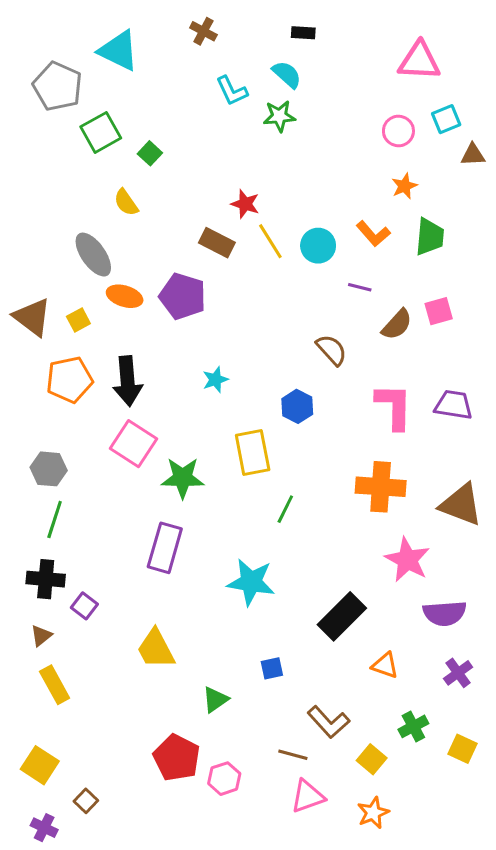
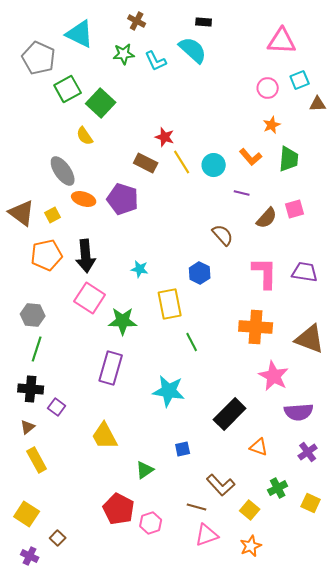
cyan semicircle: (287, 74) -> (193, 50), size x1.4
green star: (279, 116) -> (124, 54), moved
green square: (150, 153) -> (101, 103), size x1.8
cyan star: (215, 380) -> (140, 269), moved, turned 30
green line: (285, 509) -> (192, 342), turned -54

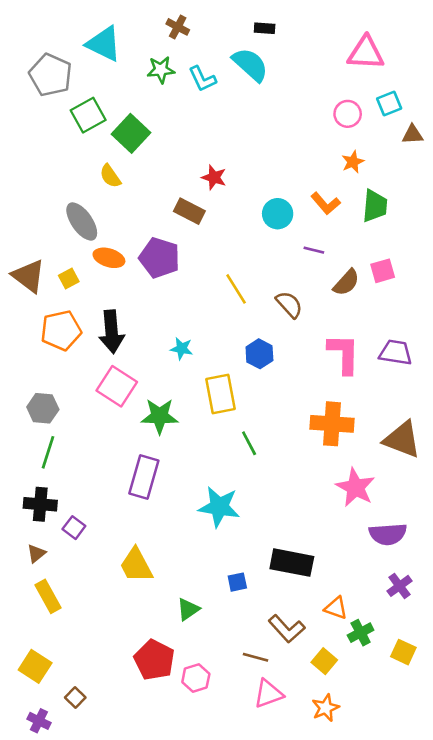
yellow line: (182, 162) -> (236, 289), moved
black rectangle: (230, 414) -> (292, 563), moved, turned 56
orange triangle: (259, 447) -> (336, 608), moved

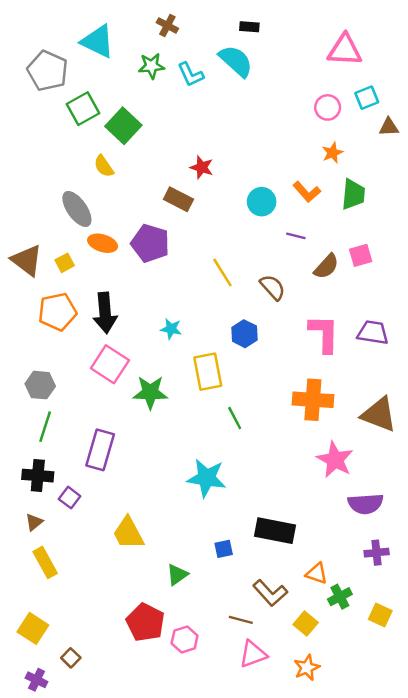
purple rectangle: (144, 477) -> (100, 450), moved
purple cross: (399, 586) -> (377, 553), turned 30

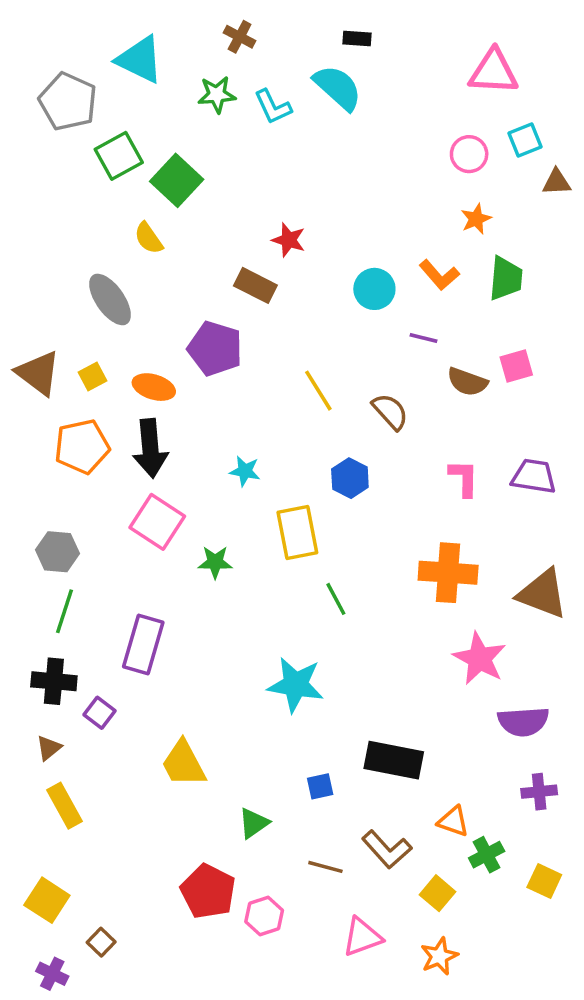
orange ellipse: (103, 243) -> (154, 387), moved
brown semicircle: (326, 266) -> (467, 382), turned 68
pink L-shape: (324, 334) -> (464, 478), size x0.7
green star: (150, 392) -> (215, 562), size x0.7
brown line: (241, 620) -> (325, 867), moved

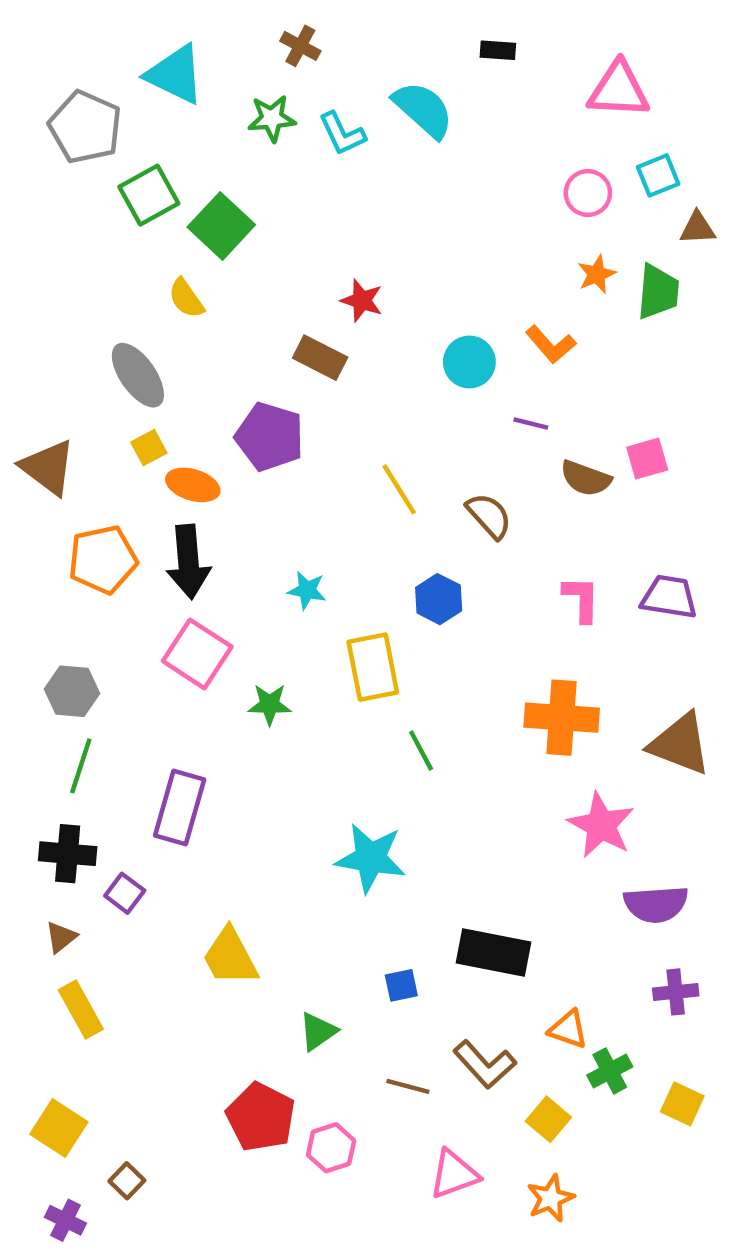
black rectangle: (357, 39) -> (498, 50), moved
green trapezoid: (506, 278) -> (658, 292), moved
yellow square: (92, 377) -> (149, 448), moved

